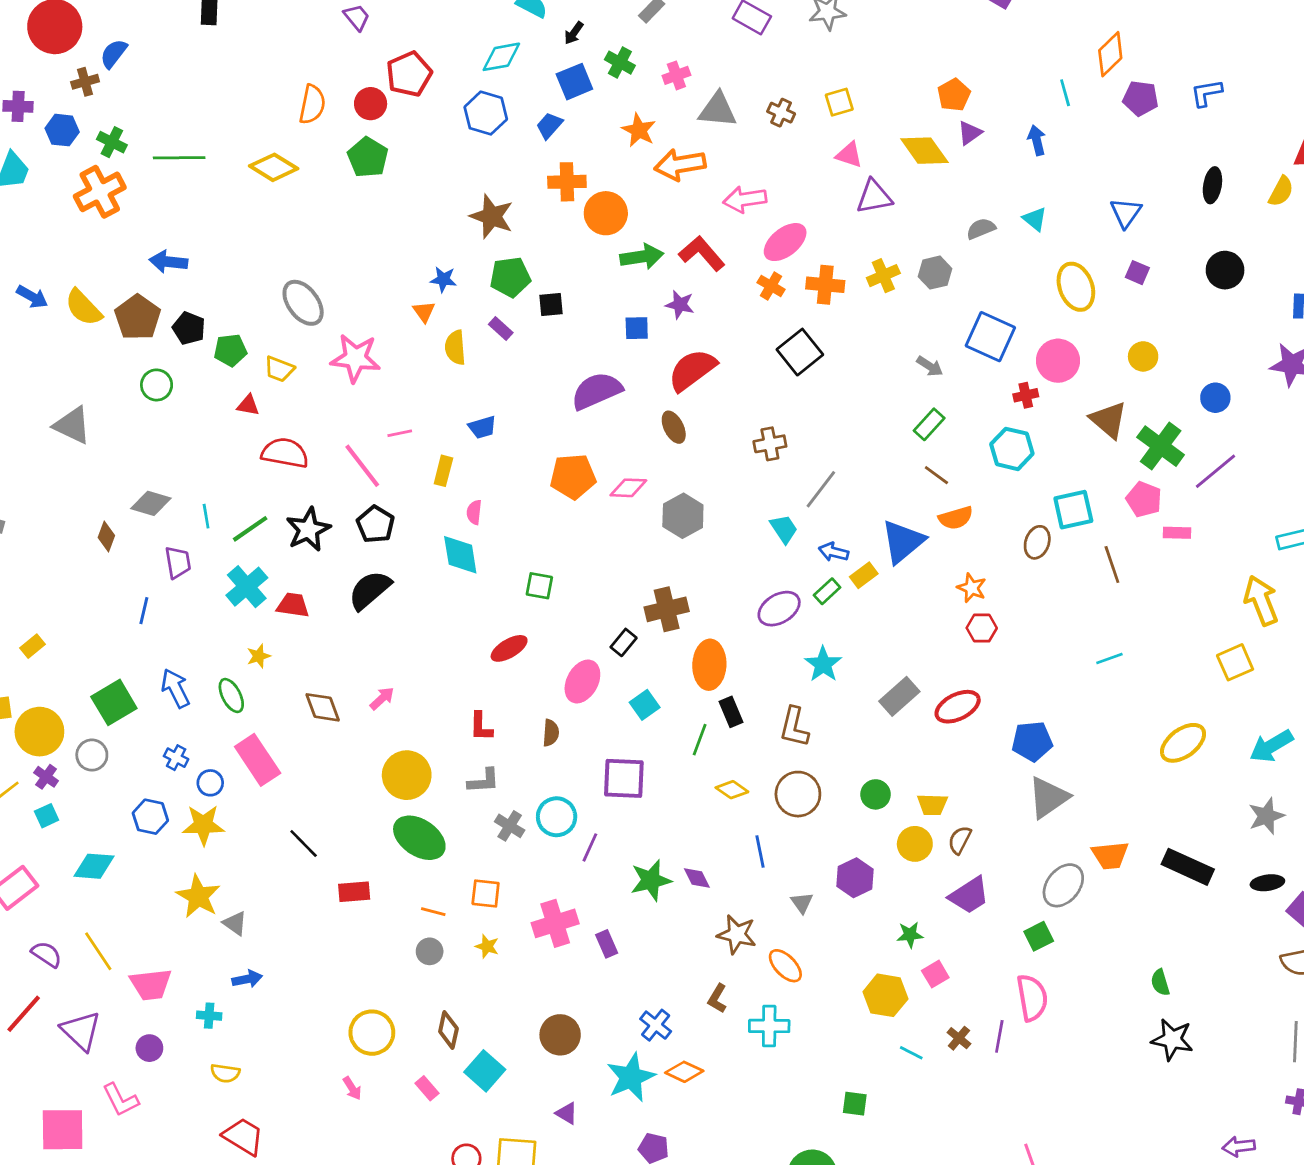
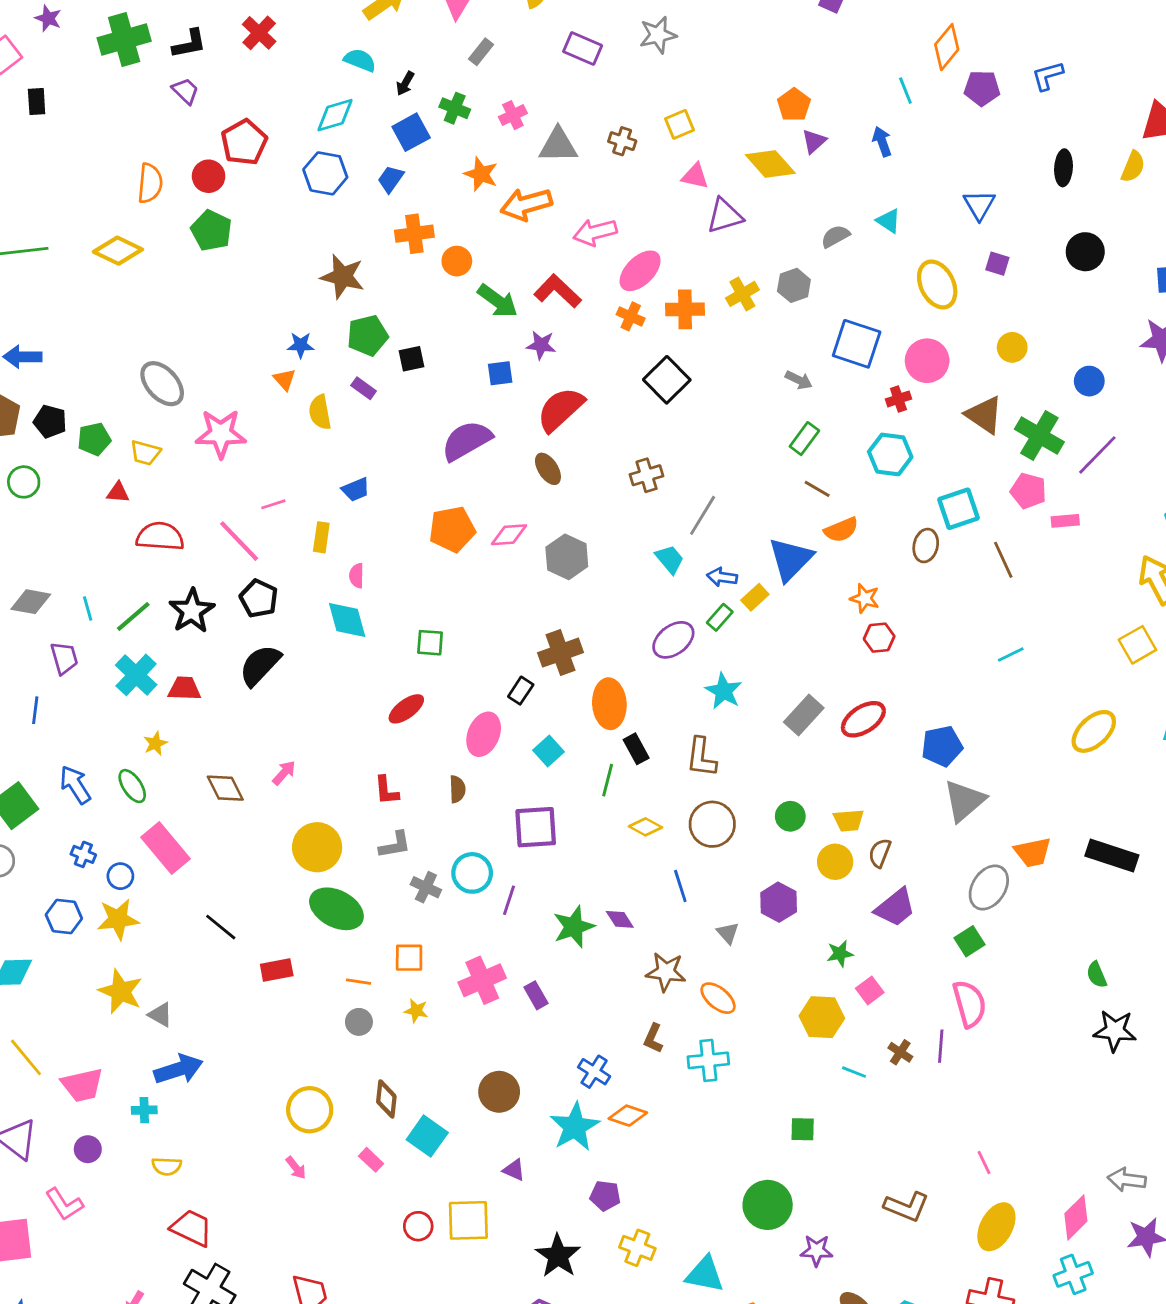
orange circle: (606, 213) -> (457, 261), size x0.7
green arrow: (642, 257) -> (498, 301), turned 51
blue arrow: (247, 979) -> (179, 1069), size x1.6

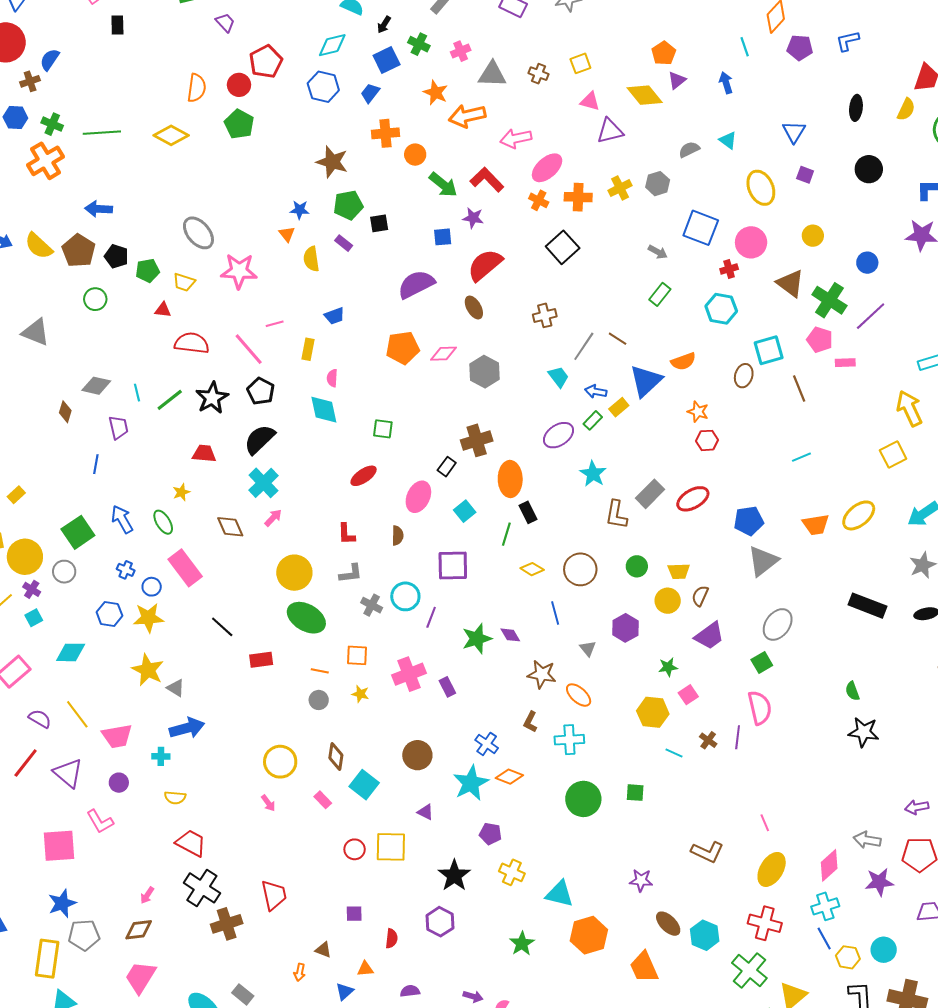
brown line: (817, 489) -> (618, 339), moved
cyan cross: (136, 675) -> (263, 483), moved
brown L-shape: (701, 757) -> (616, 515), moved
orange trapezoid: (1033, 852) -> (816, 525), moved
green circle: (768, 1205) -> (583, 799), moved

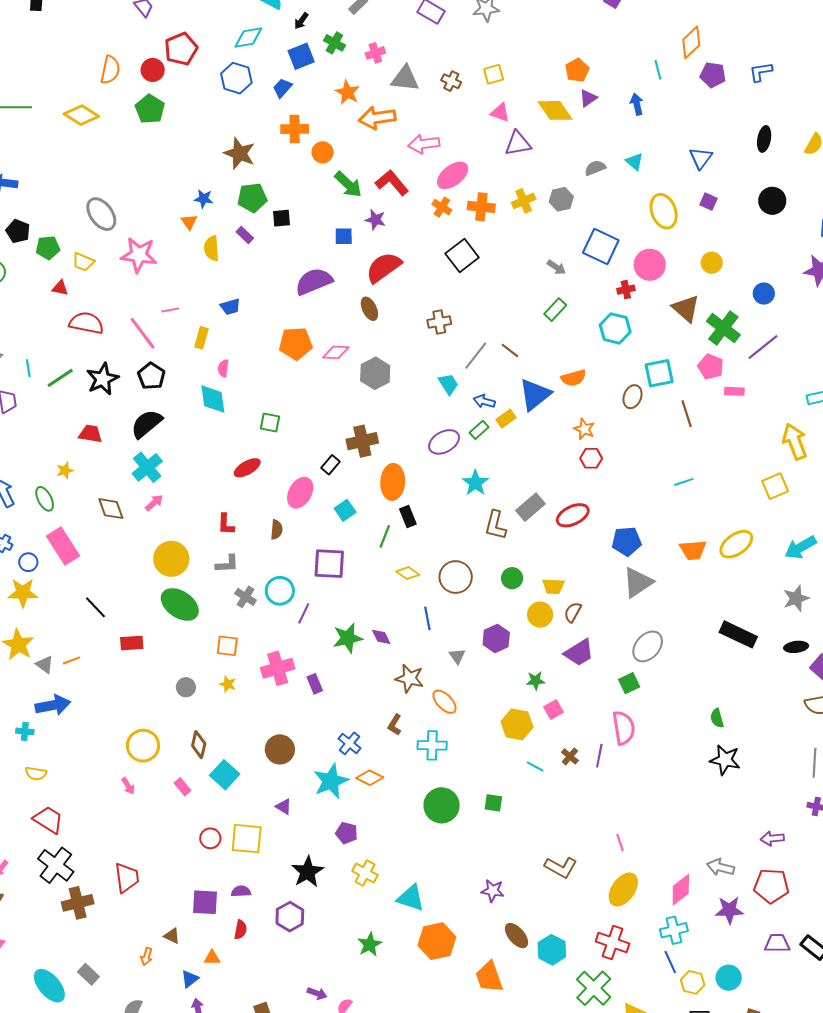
orange line: (320, 671) -> (72, 660), moved, turned -36
purple square: (354, 914) -> (205, 902), size x1.6
purple semicircle: (410, 991) -> (241, 891), moved

